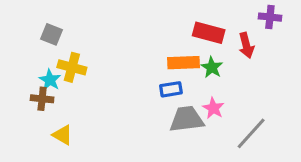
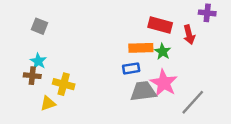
yellow cross: (72, 67) -> (64, 84), moved
pink star: (213, 108) -> (164, 83), size x1.6
yellow triangle: (63, 135) -> (48, 103), turned -49

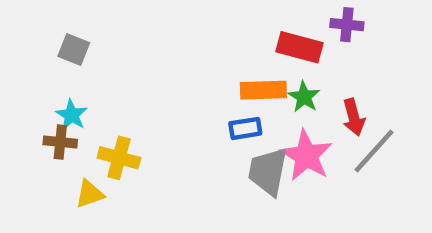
purple cross: (207, 13) -> (347, 25), moved
red arrow: (189, 35) -> (354, 117), moved
gray trapezoid: (143, 91) -> (268, 171), turned -72
gray line: (193, 102) -> (374, 151), moved

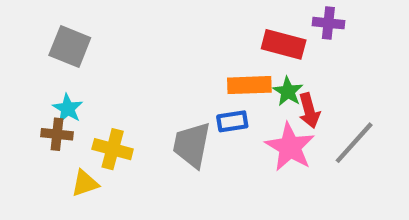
gray square: (74, 49) -> (70, 47), size x1.4
red arrow: (354, 117) -> (309, 111), moved
gray trapezoid: (268, 171) -> (192, 145), moved

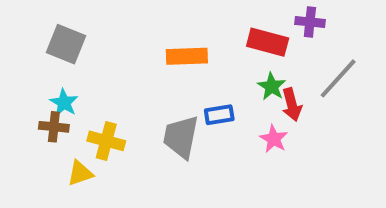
orange rectangle: (249, 85) -> (187, 56), moved
gray line: (354, 143) -> (338, 78), moved
pink star: (290, 147) -> (274, 139), size x0.6

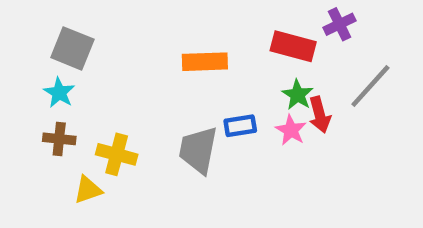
purple cross: (310, 22) -> (340, 24), turned -32
cyan star: (64, 103) -> (59, 93), moved
pink star: (274, 139) -> (291, 130), moved

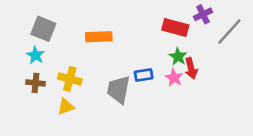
orange rectangle: (205, 62) -> (99, 37), moved
gray line: (370, 86) -> (229, 31), moved
yellow cross: (117, 154) -> (70, 79), moved
yellow triangle: (88, 190) -> (66, 107), moved

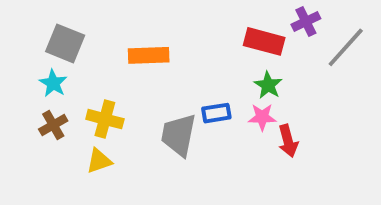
red arrow: (191, 68) -> (288, 141), moved
pink star: (174, 78) -> (262, 117), turned -30
brown cross: (35, 83) -> (53, 125), turned -36

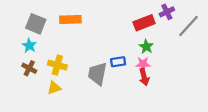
red rectangle: (264, 41) -> (144, 23), turned -36
orange rectangle: (149, 55) -> (70, 20), moved
brown cross: (53, 125) -> (29, 68), turned -32
red arrow: (288, 141) -> (144, 77), moved

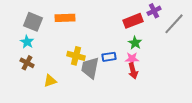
yellow cross: (57, 65) -> (76, 56), moved

